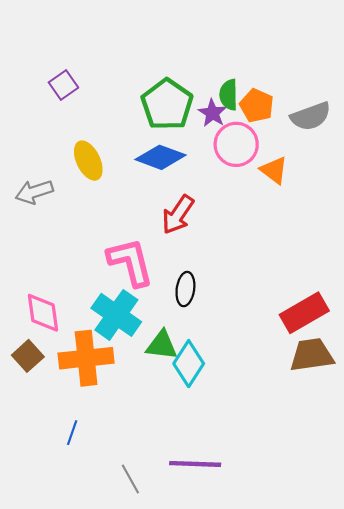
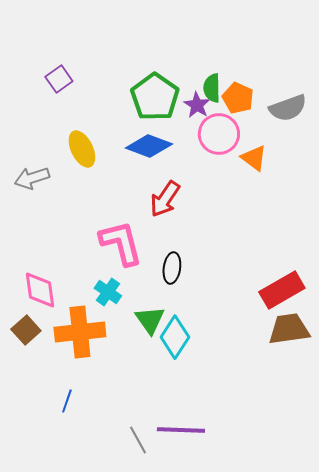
cyan cross: (116, 315) -> (108, 292), size x0.6
green triangle: (162, 345) -> (150, 320), turned 48
gray line: (130, 479) -> (138, 440), moved

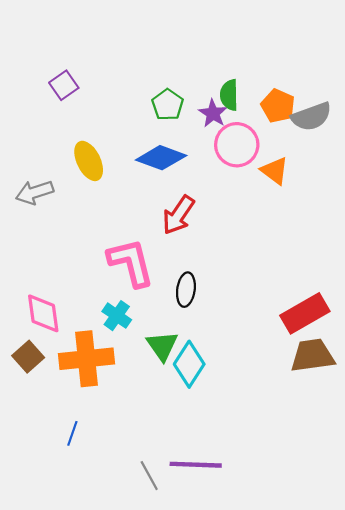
green pentagon: (155, 97) -> (168, 105), size x0.6
orange pentagon: (238, 98) -> (278, 106), moved

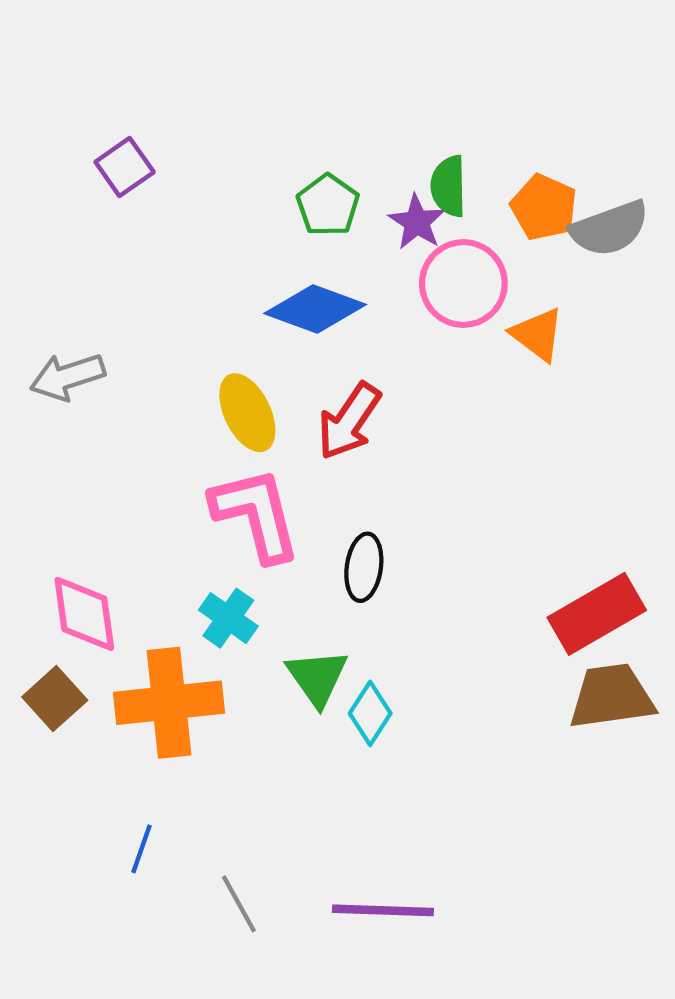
yellow ellipse: (89, 161) -> (247, 413), moved
cyan diamond: (189, 364) -> (370, 713), size x0.7
gray line: (149, 476) -> (239, 904), moved

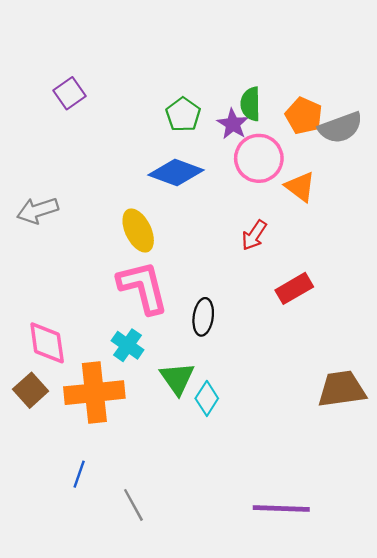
red arrow: (349, 421) -> (254, 235), moved, size x0.7
red rectangle: (597, 614) -> (294, 288), moved, size x0.7
purple line: (383, 910) -> (281, 508), moved

